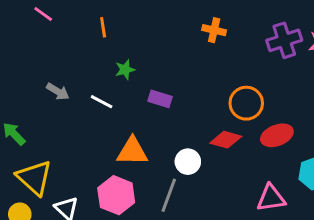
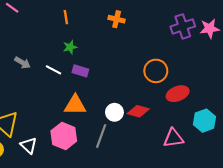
orange line: (103, 27) -> (66, 17), moved
orange cross: (214, 30) -> (117, 19), moved
purple rectangle: (160, 99) -> (80, 71), moved
red diamond: (226, 140) -> (138, 111), moved

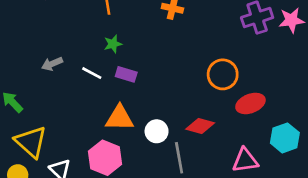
gray arrow: (22, 63) -> (52, 64), turned 126
white circle: (114, 112) -> (157, 131), moved
gray line: (101, 136) -> (179, 158), moved, turned -30

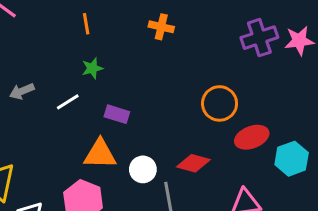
white line: (92, 73) -> (68, 102), turned -60
purple rectangle: (126, 74) -> (117, 114), moved
cyan hexagon: (285, 138) -> (292, 159), moved

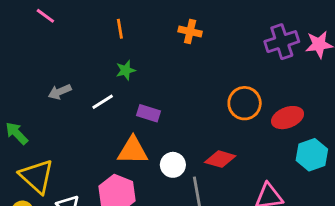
red ellipse: (252, 137) -> (288, 118), moved

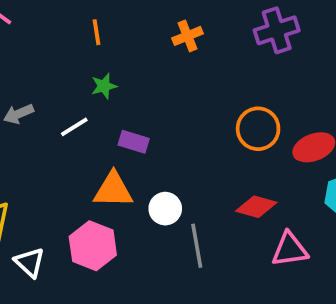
orange cross: (190, 32) -> (187, 36), turned -35
purple cross: (282, 42) -> (277, 30), moved
red diamond: (220, 159) -> (256, 207), moved

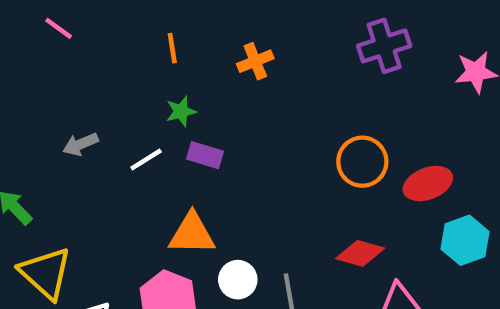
orange cross: (187, 36) -> (255, 61), moved
purple rectangle: (134, 142) -> (205, 155), moved
white circle: (165, 209) -> (238, 280), moved

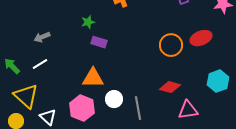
white line: (146, 159) -> (40, 64), moved
red ellipse: (428, 184) -> (201, 38), moved

